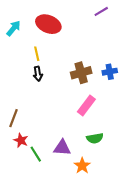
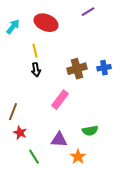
purple line: (101, 11) -> (88, 12), moved
pink rectangle: (86, 105) -> (60, 100), moved
green line: (36, 154) -> (34, 157), moved

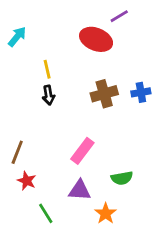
red ellipse: (46, 23) -> (96, 39), moved
pink rectangle: (60, 100) -> (82, 151), moved

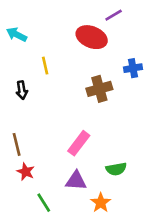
cyan arrow: (17, 37) -> (17, 35), turned -102
blue cross: (141, 92) -> (133, 68), moved
black arrow: (48, 95) -> (22, 90), moved
brown line: (17, 152) -> (17, 144), turned -35

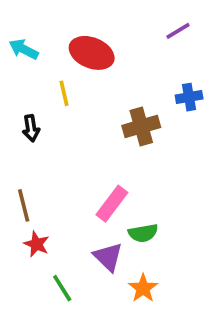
purple line: (114, 15) -> (178, 31), moved
red ellipse: (92, 37) -> (92, 53), moved
green semicircle: (116, 169) -> (143, 233), moved
purple triangle: (76, 181) -> (108, 257), turned 40

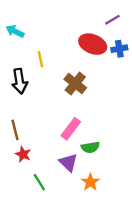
red ellipse: (92, 53) -> (93, 44), moved
blue cross: (189, 97) -> (119, 49), moved
brown cross: (141, 126) -> (75, 84), moved, turned -35
black arrow: (31, 128) -> (20, 81), size x1.5

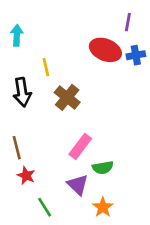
purple line: (112, 20) -> (128, 22), turned -49
cyan arrow: (15, 31) -> (17, 35), turned 66
brown cross: (75, 84) -> (67, 97), moved

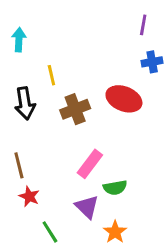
red ellipse: (105, 50) -> (124, 99), moved
brown cross: (67, 97) -> (75, 109), turned 30

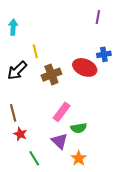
blue cross: (152, 62) -> (104, 54), moved
black arrow: (25, 103) -> (17, 71), turned 55

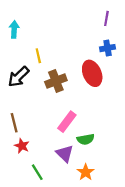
blue cross: (104, 54) -> (108, 48), moved
red ellipse: (85, 67) -> (92, 73), turned 45

